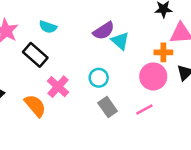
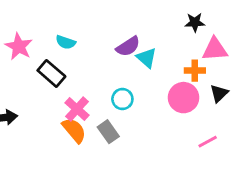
orange semicircle: (35, 106) -> (74, 130), moved
gray rectangle: (108, 107) -> (108, 132), moved
pink line: (144, 109) -> (208, 142), moved

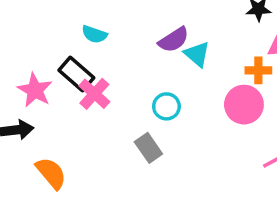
pink star: (19, 46) -> (35, 90), moved
pink cross: (77, 109) -> (94, 94), moved
orange semicircle: (74, 130) -> (51, 173), moved

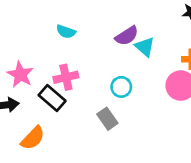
black rectangle: (76, 74) -> (52, 98), moved
pink cross: (94, 94) -> (66, 77), turned 35
orange semicircle: (51, 173) -> (33, 138), turned 84

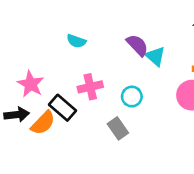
purple semicircle: (127, 36) -> (137, 45), turned -100
pink cross: (66, 77) -> (90, 87), moved
orange semicircle: (33, 138) -> (43, 123), moved

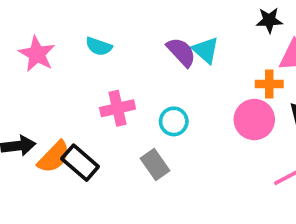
cyan triangle: (155, 56) -> (206, 50), moved
pink star: (31, 84) -> (37, 54), moved
black rectangle: (62, 108) -> (80, 163), moved

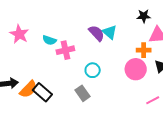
cyan semicircle: (99, 46) -> (49, 40), moved
pink cross: (118, 108) -> (65, 50), moved

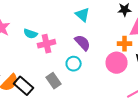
cyan triangle: (110, 32) -> (83, 15), moved
purple semicircle: (97, 33) -> (83, 43), moved
gray rectangle: (83, 93) -> (54, 81), moved

